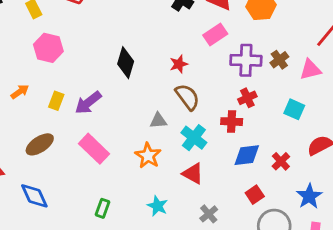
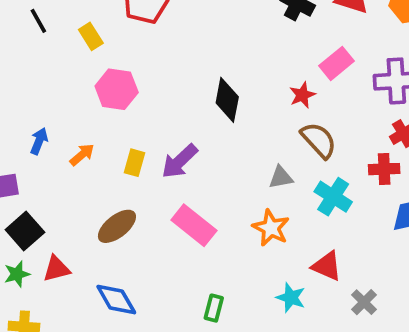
pink rectangle: (215, 34) -> (336, 63), moved
red triangle: (193, 174) -> (327, 266), moved

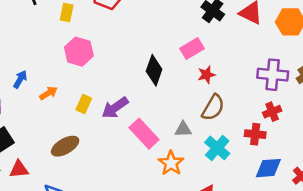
yellow rectangle: (91, 36) -> (67, 13), turned 36
pink rectangle: (336, 63) -> (192, 49), moved
brown semicircle: (319, 140) -> (213, 108), turned 64
pink rectangle: (194, 225) -> (144, 134), moved

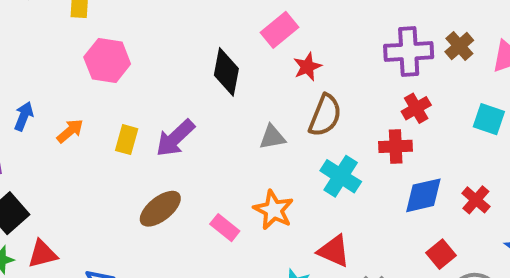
gray triangle: (183, 129) -> (272, 137), moved
pink rectangle: (144, 134) -> (225, 228), moved, size x0.6
brown ellipse: (65, 146) -> (160, 209), moved

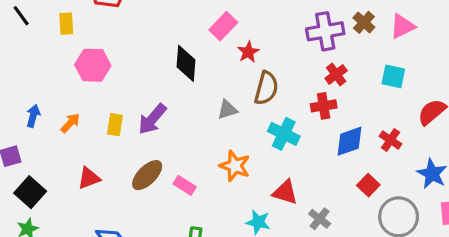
pink rectangle: (225, 228) -> (185, 185), moved
red triangle: (42, 254) -> (89, 178), moved

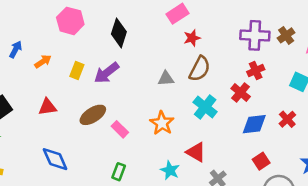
black diamond: (186, 63) -> (119, 33), moved
red cross: (324, 106) -> (241, 92), turned 36
red cross: (391, 140) -> (287, 119), moved

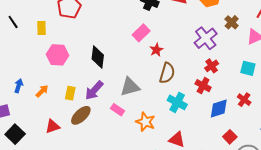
purple cross: (255, 35) -> (206, 38), turned -30
brown cross: (286, 35) -> (232, 22), moved
gray triangle: (166, 79) -> (130, 87), moved, size x1.5
brown ellipse: (93, 115) -> (81, 115), moved
pink rectangle: (120, 129) -> (118, 110), moved

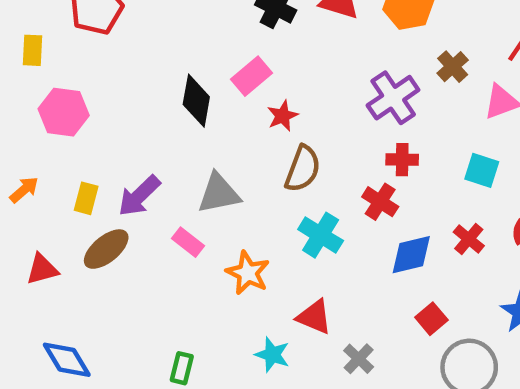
black diamond: (98, 57) -> (196, 101), moved
red cross: (212, 66) -> (402, 160), turned 32

